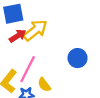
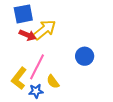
red arrow: (18, 36) -> (27, 35), turned 56

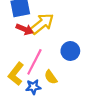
blue circle: (85, 56) -> (70, 51), moved

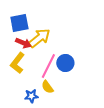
pink line: (34, 62) -> (48, 66), moved
yellow L-shape: (16, 74) -> (17, 63), moved

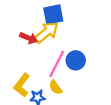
blue square: (19, 23) -> (53, 14), moved
yellow L-shape: (17, 63) -> (22, 85), moved

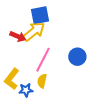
blue circle: (76, 60) -> (77, 57), moved
yellow semicircle: (56, 87) -> (42, 81), turned 48

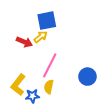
yellow arrow: (34, 31) -> (41, 37), size x0.6
blue circle: (77, 57) -> (87, 77), moved

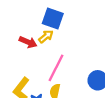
blue square: (47, 21) -> (53, 18), turned 30

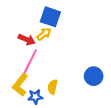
pink line: (56, 68) -> (30, 62), moved

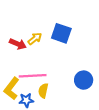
blue square: (50, 17) -> (61, 33), moved
pink line: (30, 62) -> (33, 76), moved, turned 60

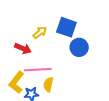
red arrow: (18, 44) -> (23, 48), moved
blue circle: (84, 80) -> (79, 47), moved

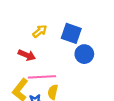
yellow arrow: (40, 33) -> (40, 31), moved

